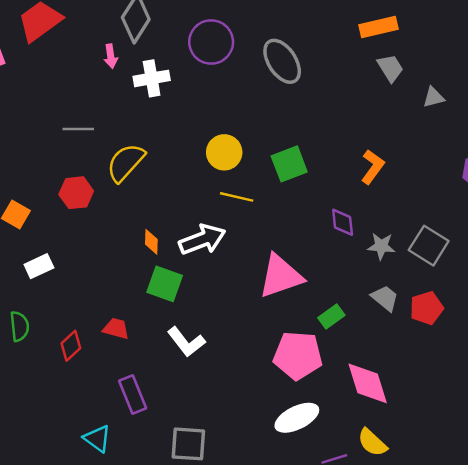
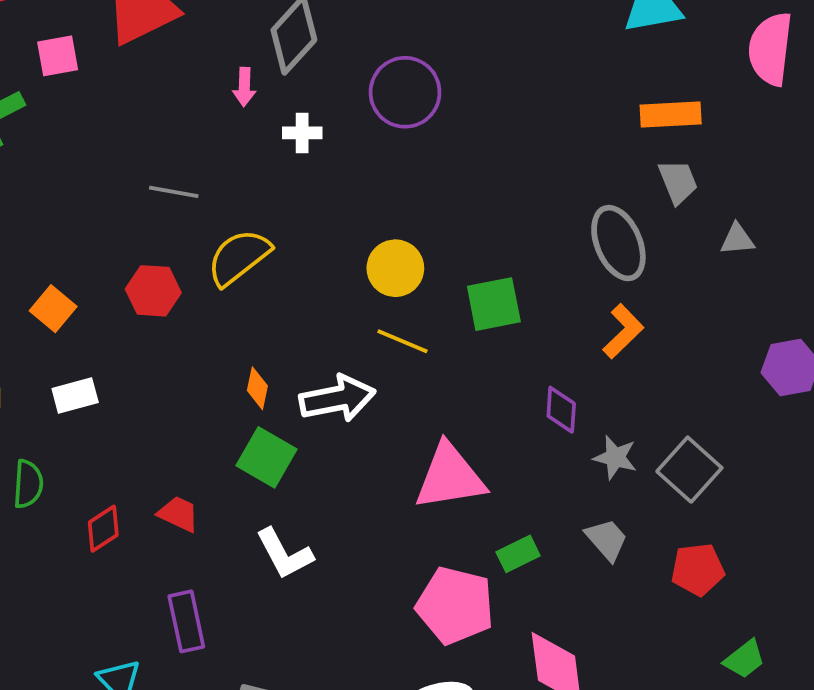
gray ellipse: (282, 61) -> (618, 243), moved
white cross: (152, 78) -> (302, 133), size x0.7
red pentagon: (427, 308) -> (698, 569), moved

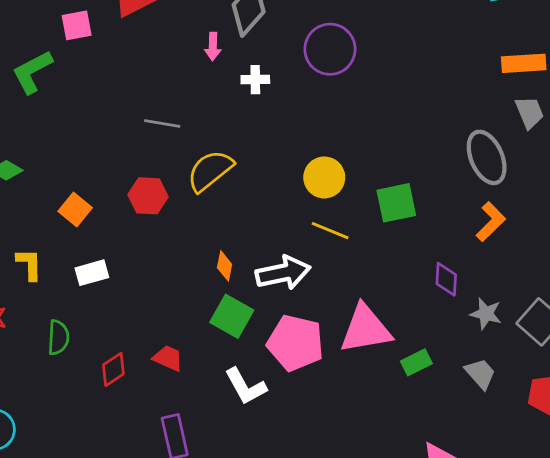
green rectangle: (518, 554) -> (416, 362), moved
pink pentagon: (455, 605) -> (295, 343), moved

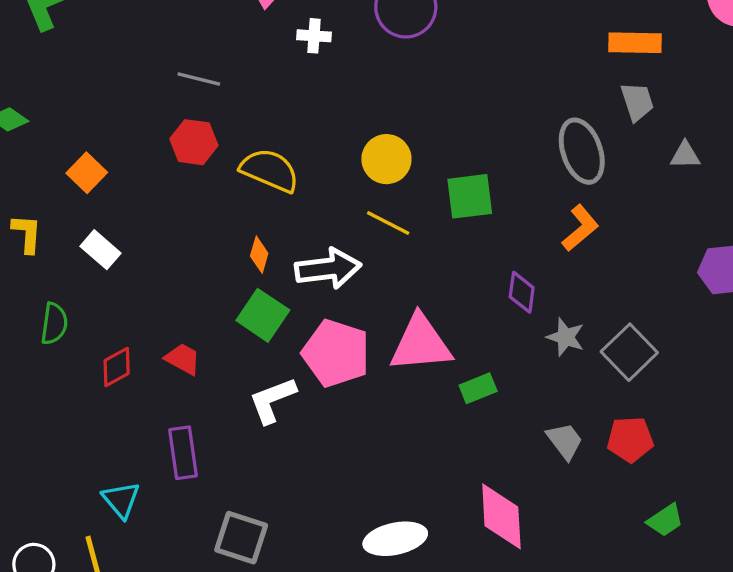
yellow semicircle: (210, 171) -> (270, 170), moved, turned 57
red hexagon: (148, 196) -> (194, 142), moved
white rectangle: (92, 273) -> (100, 250), turned 52
gray trapezoid: (480, 374) -> (565, 441), moved
white L-shape: (246, 386) -> (272, 400), turned 93

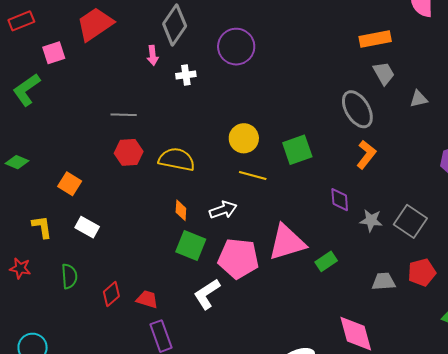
white arrow: (328, 269) -> (223, 210), size x0.7
red trapezoid: (183, 359) -> (147, 299), moved
gray trapezoid: (565, 441) -> (384, 281), turned -45

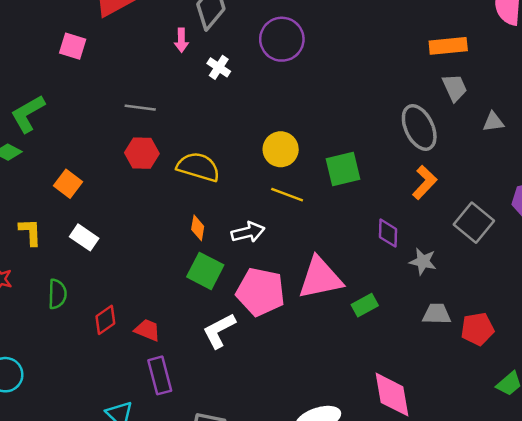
pink square: (54, 53) -> (73, 46), moved, turned 30
white cross: (186, 75) -> (219, 67), turned 36
green L-shape: (27, 90) -> (28, 114), moved
gray square: (410, 221) -> (474, 223), moved
gray trapezoid: (384, 281) -> (437, 314), moved

